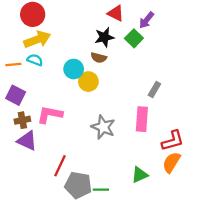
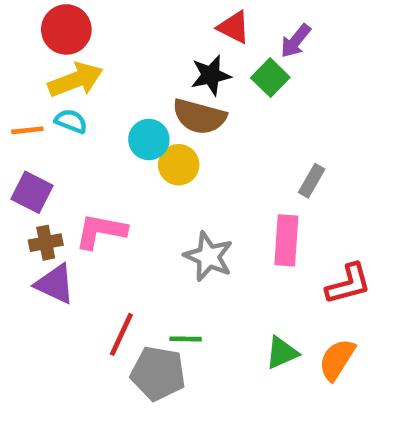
brown semicircle: (99, 58) -> (199, 117), size x1.6
orange semicircle: (171, 162) -> (337, 360), moved
green line: (101, 190) -> (186, 339), moved

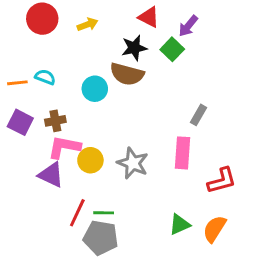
yellow arrow: (76, 80) -> (88, 24), moved, size x0.6
yellow circle: (179, 165) -> (90, 160), moved
brown cross: (46, 243) -> (55, 121), moved
purple triangle: (55, 284) -> (51, 175), moved
green line: (186, 339) -> (104, 213), moved

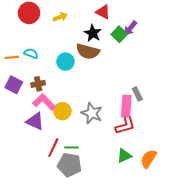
purple arrow: (188, 26) -> (130, 28), moved
black star: (134, 48) -> (93, 33), turned -30
gray rectangle: (198, 115) -> (137, 94), moved, turned -56
pink L-shape: (64, 147) -> (44, 102), turned 35
red L-shape: (222, 181) -> (125, 125), moved

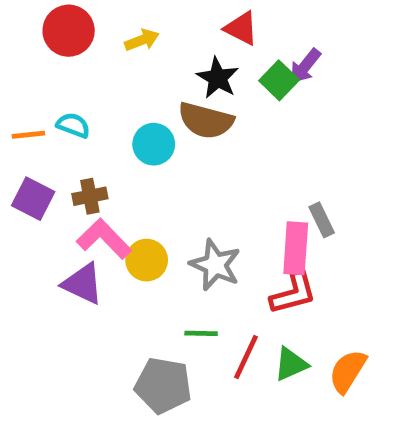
red line: (53, 148) -> (246, 357), moved
green line: (72, 148) -> (201, 333), moved

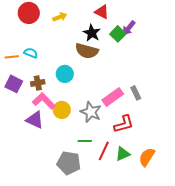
cyan circle: (154, 144) -> (65, 74), moved
pink rectangle: (296, 248) -> (113, 97), moved, turned 50

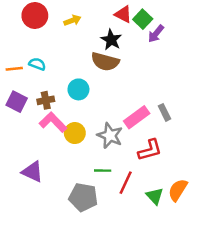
green square: (118, 34) -> (143, 19), moved
purple triangle: (35, 120) -> (32, 172), moved
green triangle: (123, 154) -> (155, 196), moved, turned -49

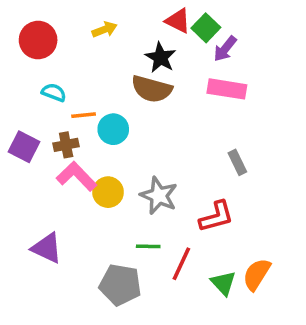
red circle: (35, 16) -> (38, 40), moved
orange line: (14, 69) -> (84, 115), moved
pink rectangle: (137, 117) -> (227, 89), moved, turned 45

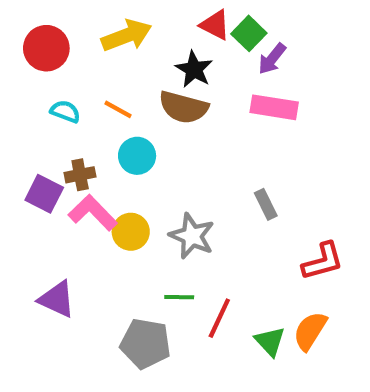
yellow arrow: (104, 30) -> (126, 36), size x1.6
orange line: (84, 115) -> (118, 109), moved, turned 35
purple square: (24, 147) -> (44, 194), moved
gray rectangle: (237, 162) -> (266, 204), moved
red L-shape: (216, 217) -> (323, 261), moved

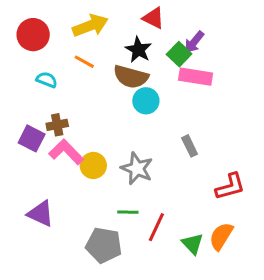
green square: (249, 33) -> (179, 54), moved
orange line: (118, 109) -> (84, 62), moved
cyan circle: (137, 156) -> (146, 101), moved

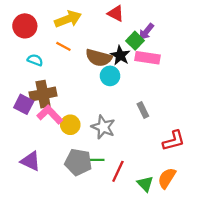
black star: (138, 50) -> (120, 55), moved
brown cross: (57, 125) -> (43, 94), size x1.6
gray pentagon: (104, 245) -> (78, 162), moved

